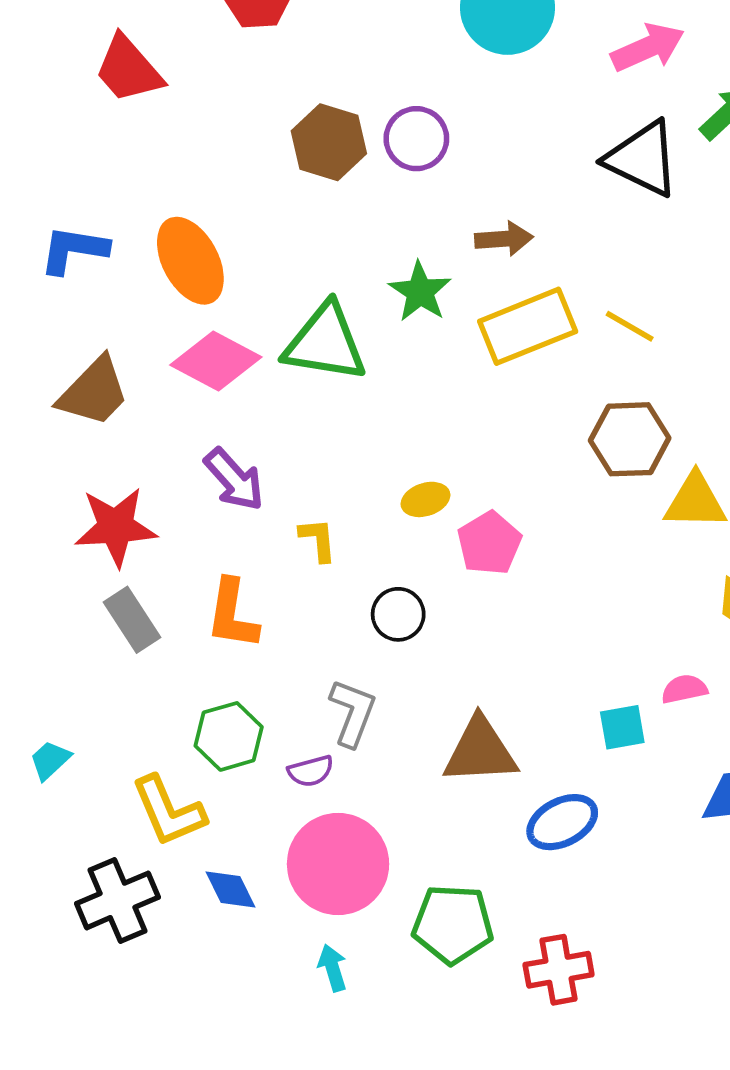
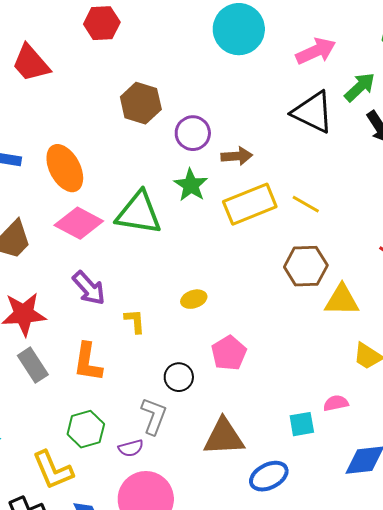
purple circle: (416, 139) -> (193, 133), moved
pink pentagon: (489, 543) -> (229, 353), moved
black circle: (398, 614) -> (179, 377), moved

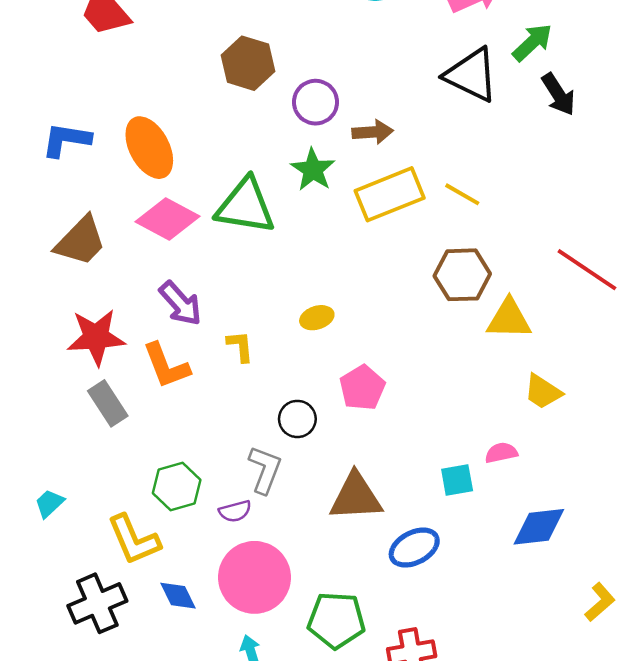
orange L-shape: (88, 362) -> (166, 366), moved, turned -30

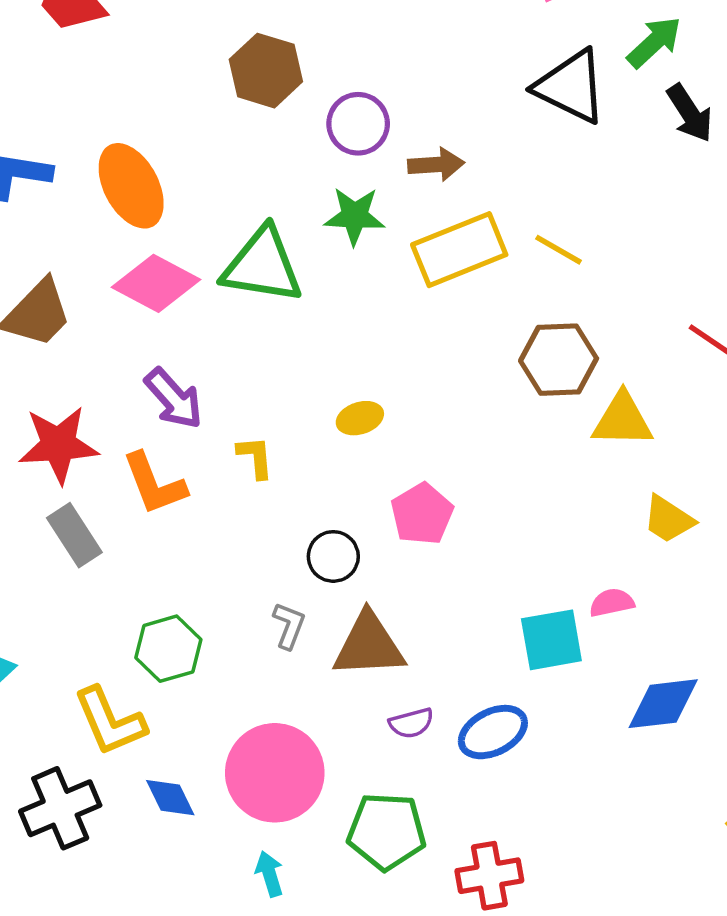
green star: (313, 170) -> (355, 216), turned -30
gray L-shape: (265, 470) -> (289, 626), size x0.7
cyan square: (457, 480) -> (551, 640), size x1.4
brown triangle: (356, 497) -> (369, 645), moved
purple semicircle: (235, 511) -> (411, 723), moved

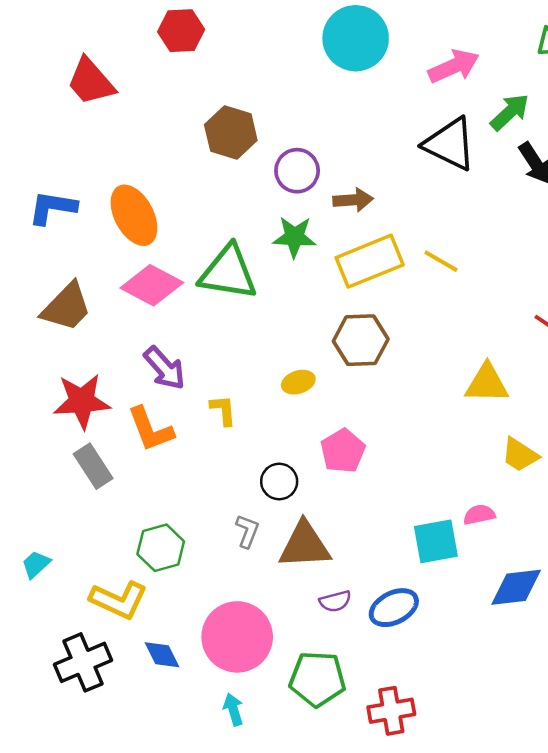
brown hexagon: (559, 360) -> (361, 340), moved
yellow L-shape: (110, 721) -> (119, 600), turned -42

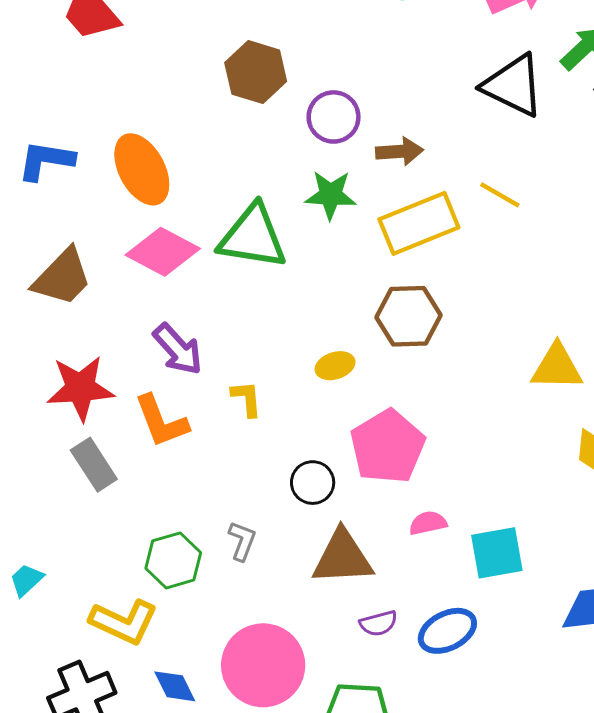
yellow line: (441, 261) -> (500, 195), moved
pink pentagon: (343, 451) -> (387, 447), size x1.4
pink semicircle: (479, 515) -> (428, 523), moved
gray L-shape: (247, 531) -> (242, 541), moved

